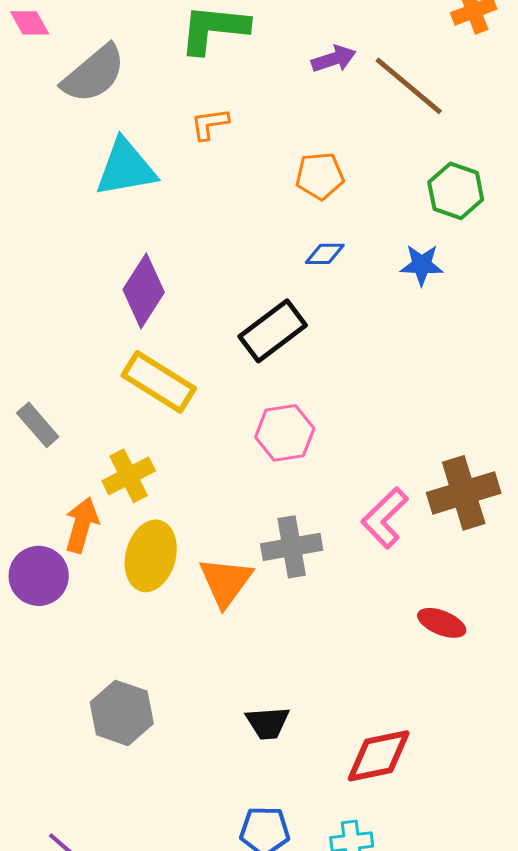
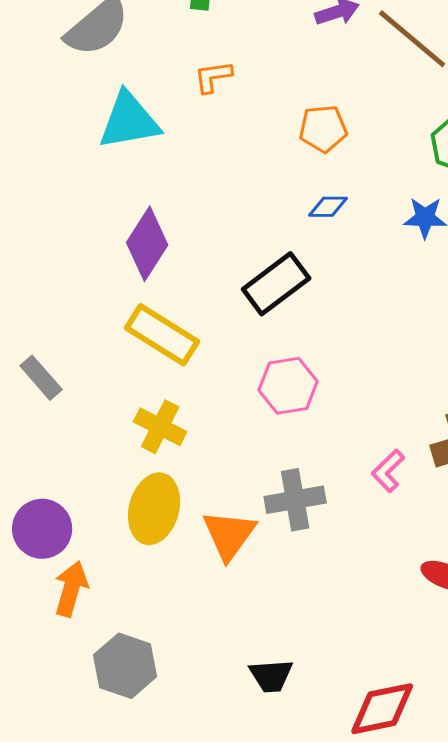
yellow cross: (129, 476) -> (160, 427), moved, turned -36
pink L-shape: (385, 518) -> (388, 471), size x0.7
orange arrow: (82, 525) -> (71, 589), moved

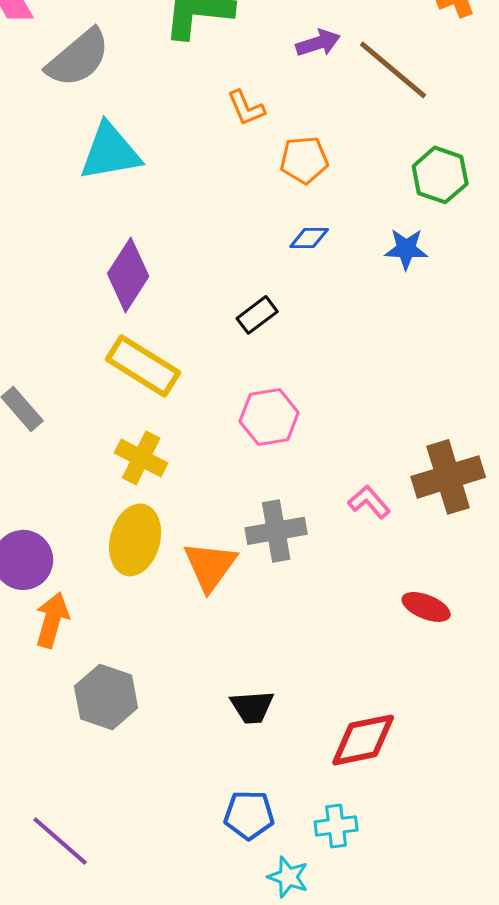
orange L-shape: (213, 77) -> (246, 108), moved, turned -105
black rectangle: (276, 284) -> (257, 315), size x0.6
pink L-shape: (388, 471) -> (369, 502), turned 93

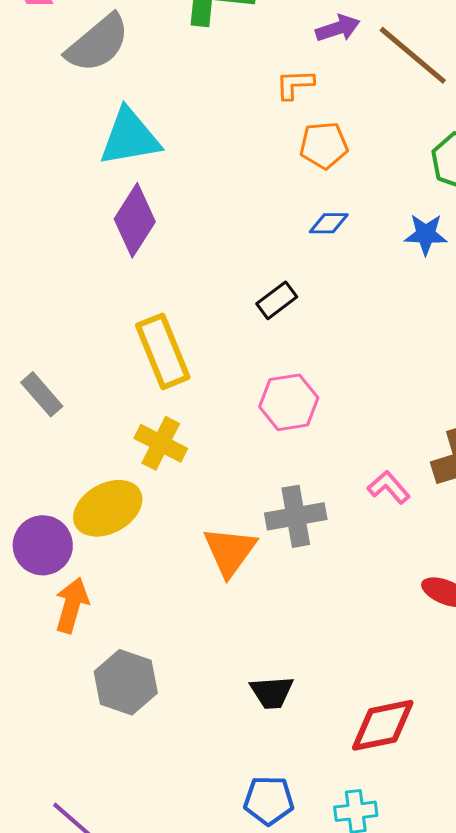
orange L-shape: (246, 108) -> (295, 84), moved, turned 111
purple diamond: (128, 275) -> (135, 220), moved
yellow rectangle: (143, 366) -> (163, 351), turned 36
yellow ellipse: (135, 540) -> (108, 508), moved, turned 46

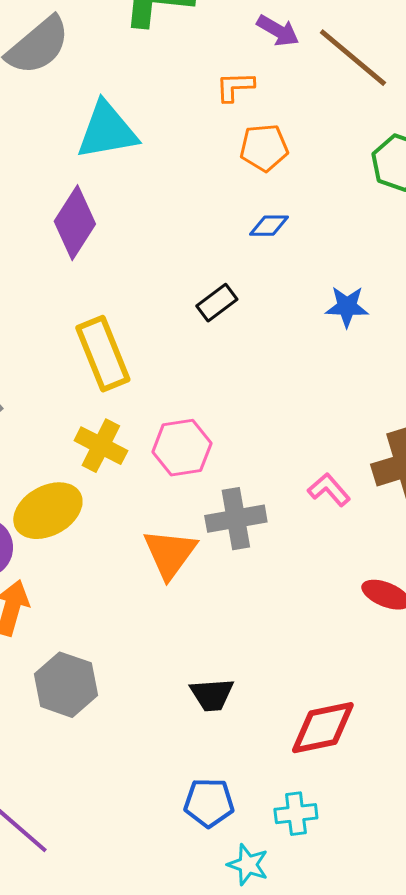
purple arrow: (338, 28) -> (278, 31), turned 48
cyan triangle: (130, 137) -> (107, 131), moved
blue star: (426, 234) -> (347, 307), moved
pink hexagon: (289, 402) -> (182, 448), moved

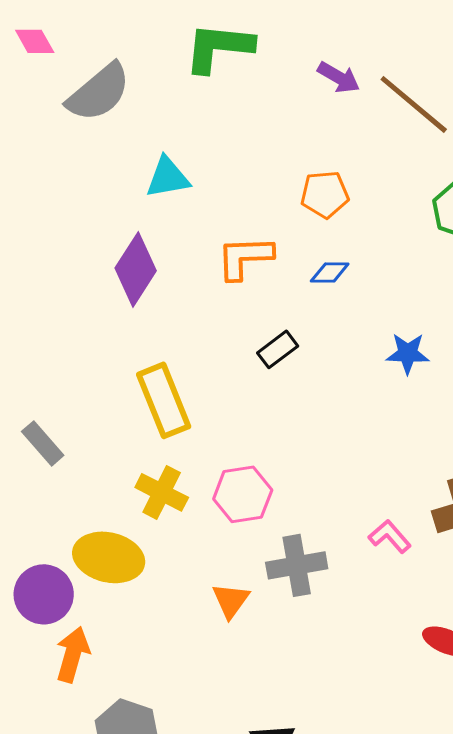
orange L-shape: (235, 87) -> (245, 257), moved, size x1.5
cyan triangle: (107, 131) -> (168, 177), size x0.7
yellow ellipse: (48, 511) -> (109, 557), turned 42
orange triangle: (170, 554) -> (231, 600), size x0.7

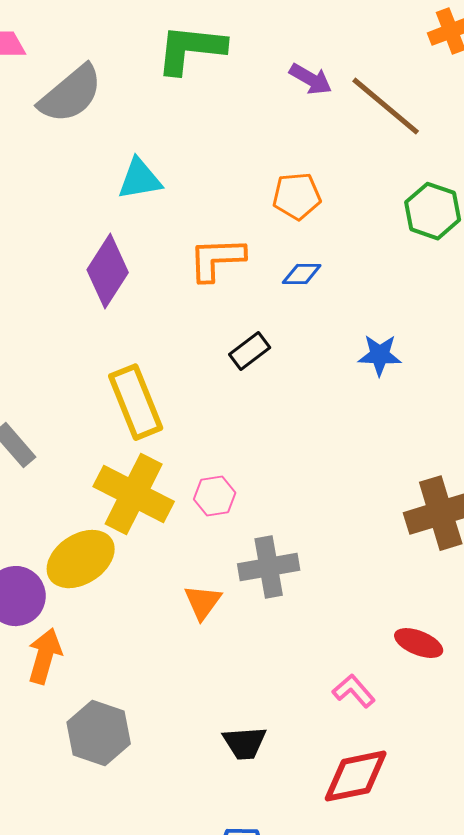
yellow cross: (162, 492) -> (134, 494), size x1.5
pink hexagon: (243, 494) -> (215, 496), size x0.7
pink L-shape: (390, 536) -> (354, 691), moved
yellow ellipse: (109, 557) -> (81, 559), turned -46

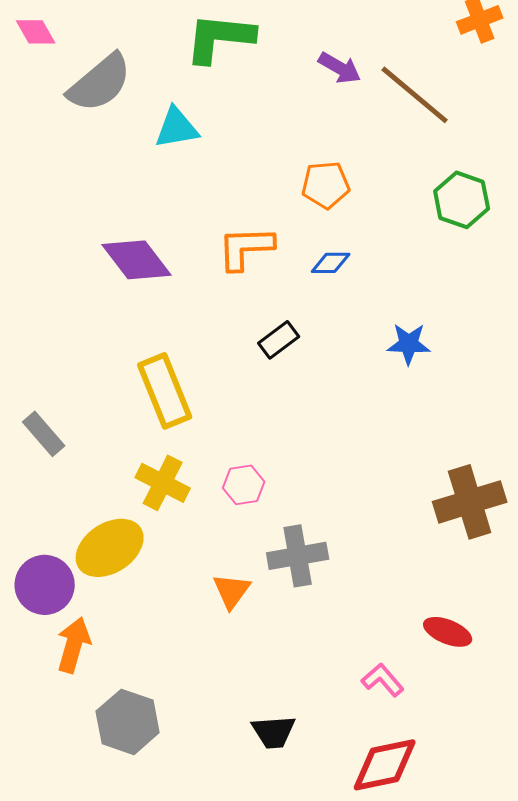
cyan triangle: (140, 179) -> (177, 128), moved
purple diamond: (108, 271) -> (137, 260), turned -70
yellow cross: (134, 494) -> (163, 483), size x0.7

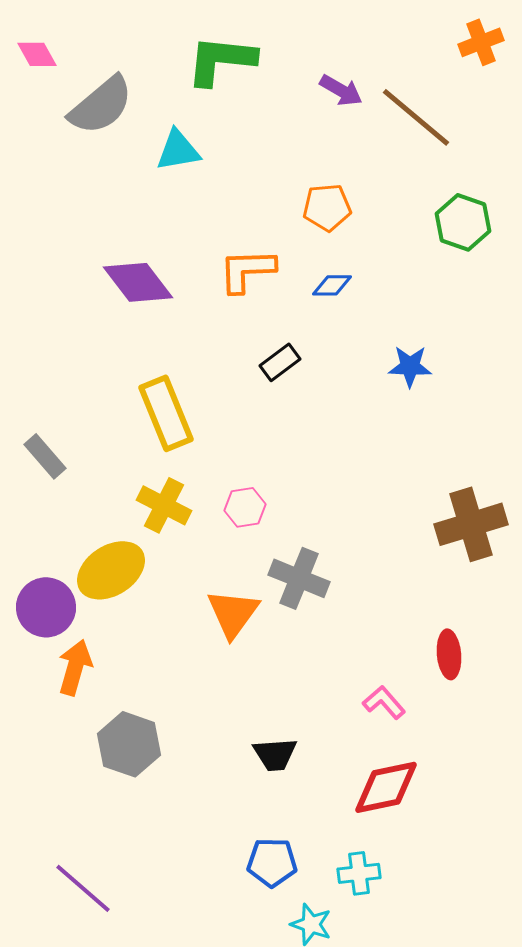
gray cross: (298, 556) -> (299, 578), turned 32
orange triangle: (232, 591) -> (233, 613), size x1.4
red ellipse: (448, 632) -> (449, 654), turned 63

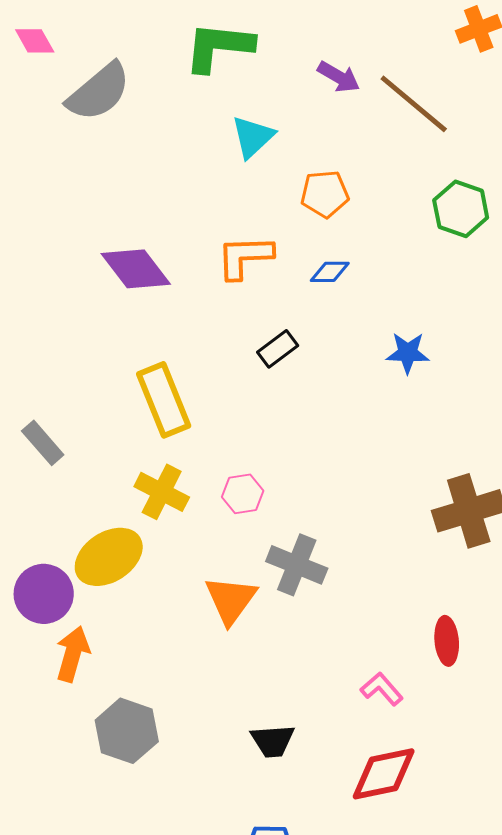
cyan triangle: (178, 150) -> (253, 137), moved, turned -33

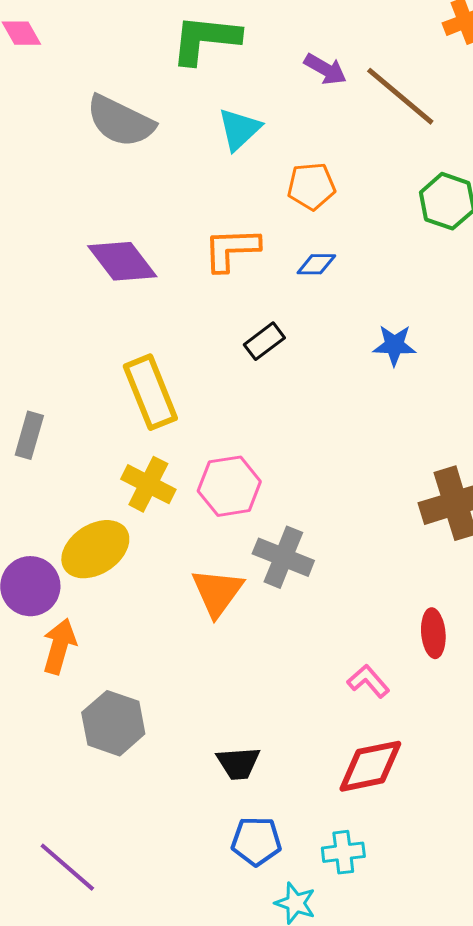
gray semicircle: (99, 92) -> (120, 121), moved, turned 66
gray rectangle: (43, 443) -> (29, 435), turned 57
pink hexagon: (243, 494) -> (229, 486), size x1.5
black trapezoid: (273, 741) -> (238, 763), moved

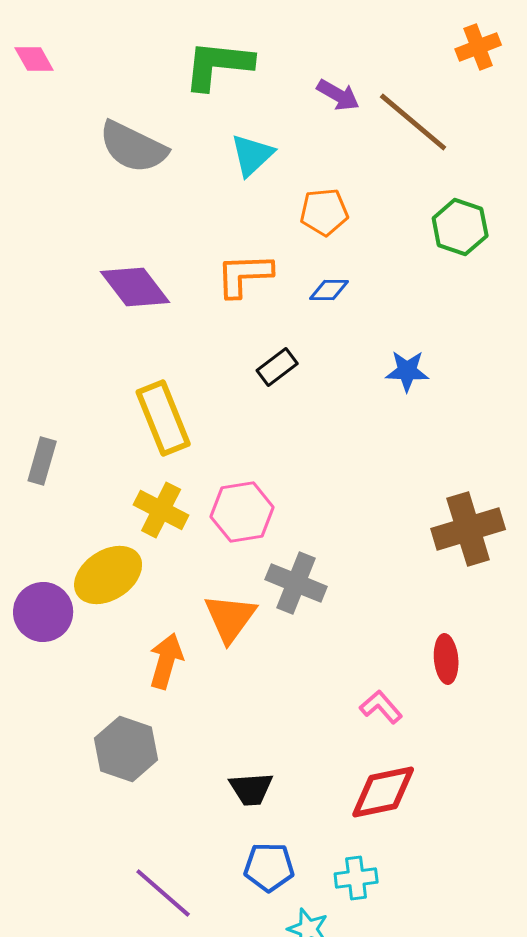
orange arrow: (59, 646) -> (166, 661), moved
purple line: (67, 867) -> (163, 893), moved

